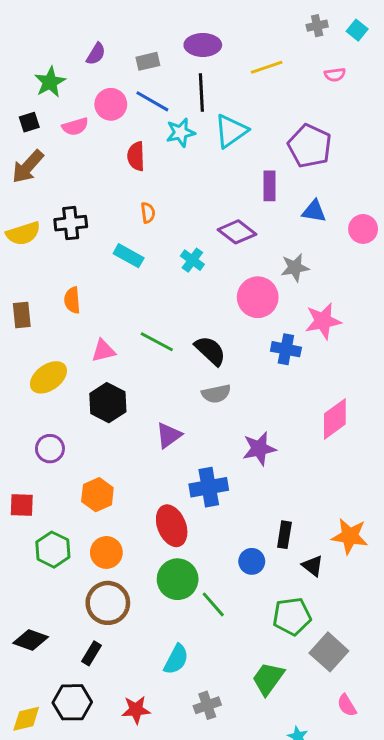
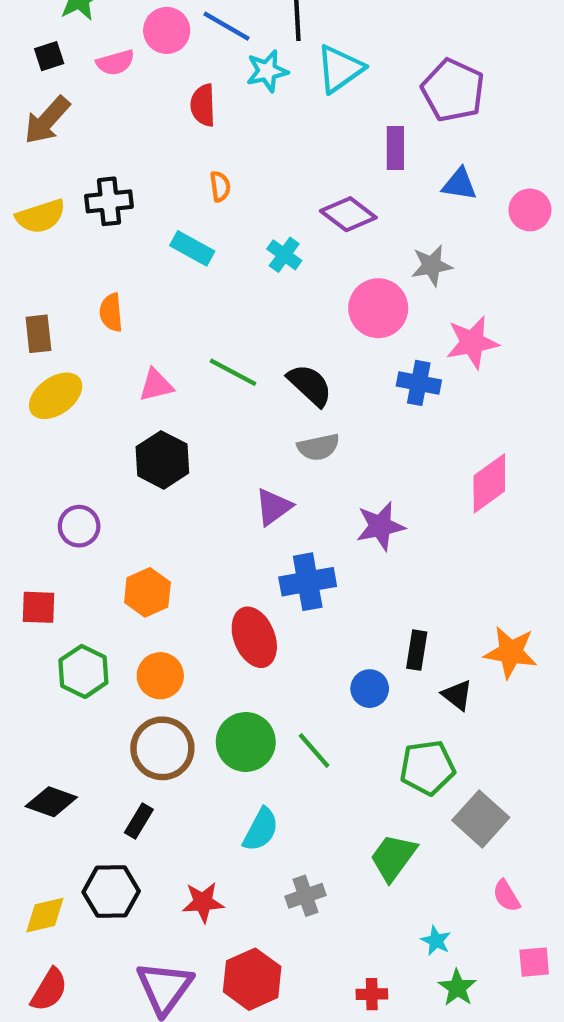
yellow ellipse: (48, 377) -> (56, 396), moved
purple triangle: (169, 435) -> (274, 507), moved
green circle: (178, 579) -> (246, 742), moved

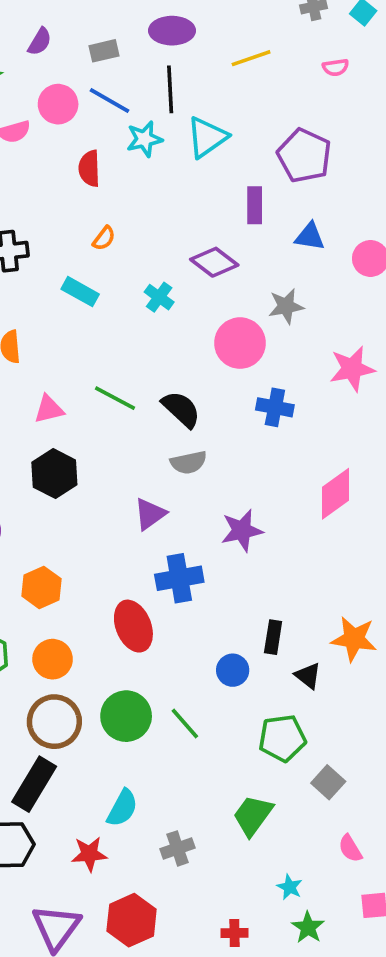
orange semicircle: (220, 186) -> (104, 238), turned 45
pink star: (472, 342) -> (352, 369), moved
gray square: (481, 819) -> (328, 782), size x0.7
black rectangle: (139, 821) -> (34, 784), size x1.8
cyan semicircle: (261, 830) -> (122, 808), moved

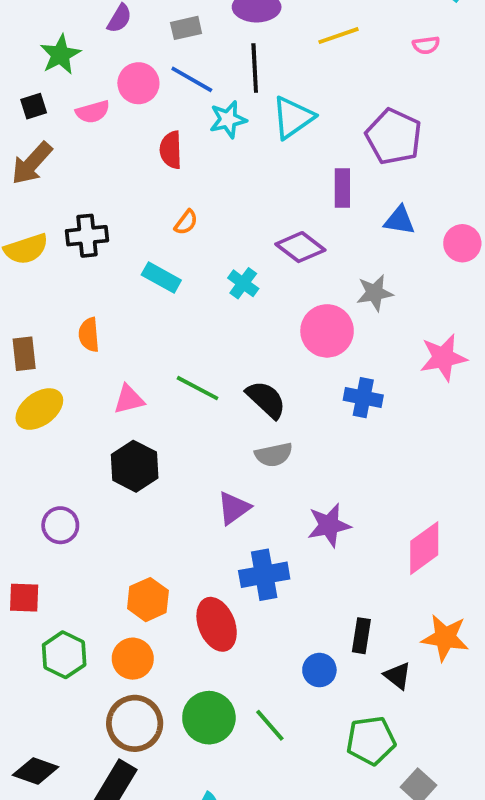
pink diamond: (336, 494) -> (424, 548), moved
orange hexagon: (42, 587) -> (148, 600), moved

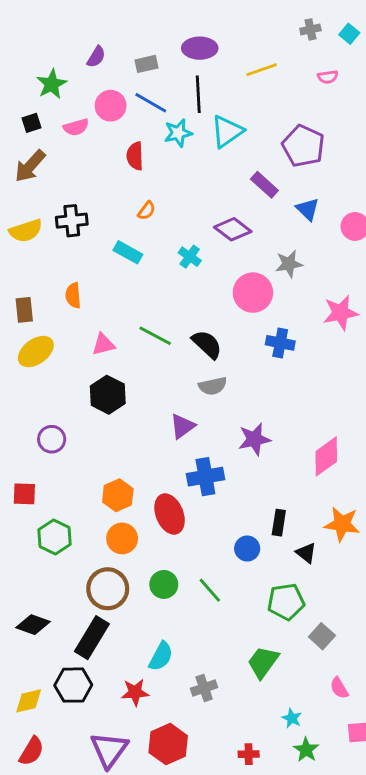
purple rectangle: (342, 188) -> (264, 185), turned -48
blue triangle: (399, 220) -> (308, 209), turned 35
orange circle: (133, 659) -> (122, 538), moved
green circle: (209, 718) -> (164, 584), size x0.7

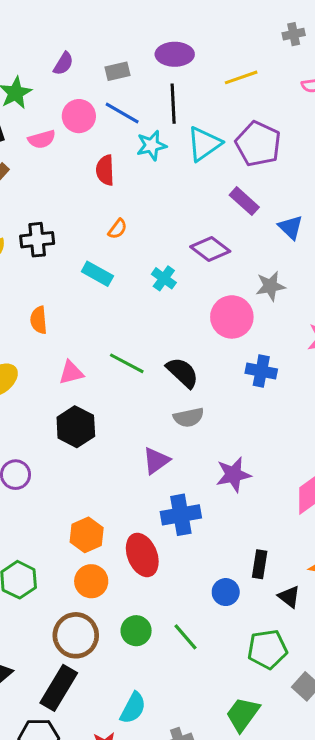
purple pentagon: (303, 146) -> (258, 144), moved

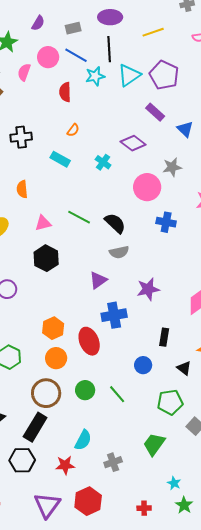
pink semicircle: (42, 139) -> (24, 72), turned 126
black rectangle: (260, 564) -> (164, 337), moved

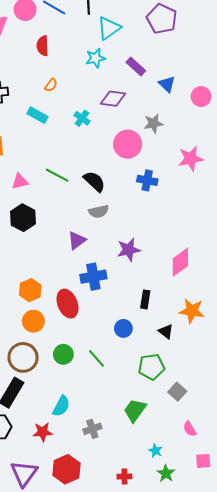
purple pentagon: (164, 75) -> (162, 19), moved
cyan star: (95, 76) -> (95, 58), moved
purple diamond: (133, 143) -> (113, 99), turned -30

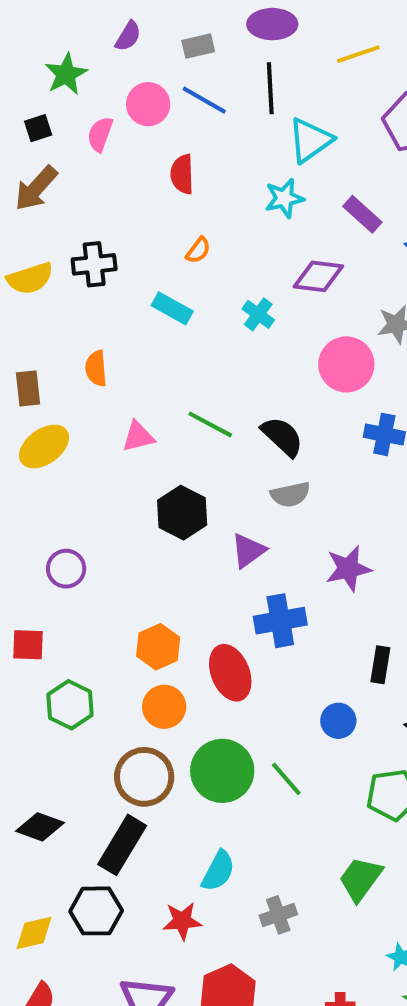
black hexagon: (23, 218) -> (182, 513), moved
green circle: (63, 354) -> (222, 771), size x1.6

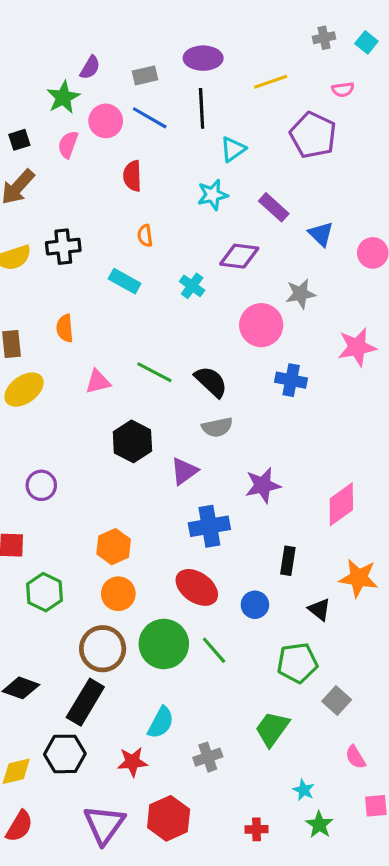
green star: (66, 74) -> (63, 97), moved
cyan triangle: (310, 140) -> (233, 149), size x0.7
orange semicircle: (198, 250) -> (145, 236), turned 135
red ellipse: (230, 673) -> (197, 587), moved, turned -33

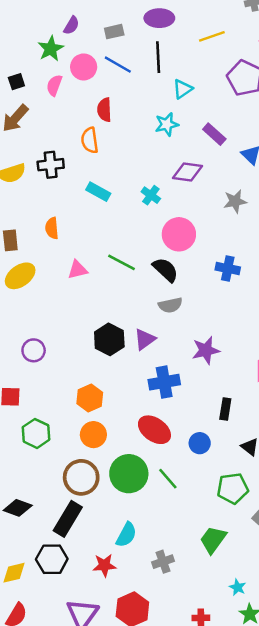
orange semicircle: (145, 236) -> (90, 140), moved, size x1.5
pink circle: (261, 325) -> (179, 234), moved
black hexagon: (132, 441) -> (109, 339), moved

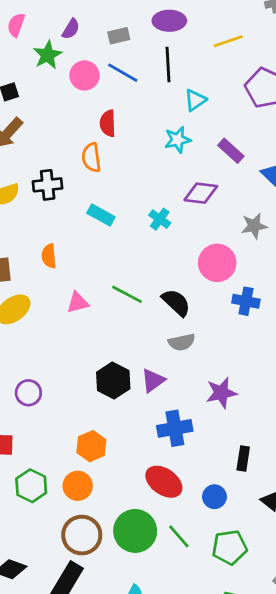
pink semicircle: (54, 85) -> (16, 25), moved
pink circle: (179, 234) -> (217, 263), moved
orange circle: (93, 435) -> (78, 486), moved
green pentagon: (233, 488) -> (230, 547), moved

